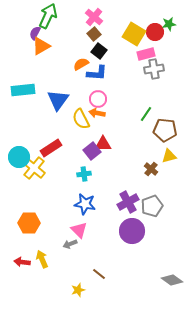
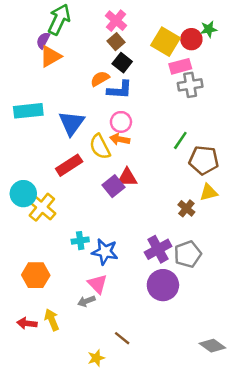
red rectangle: (51, 148) -> (69, 165), moved
cyan cross: (84, 174) -> (80, 241), moved

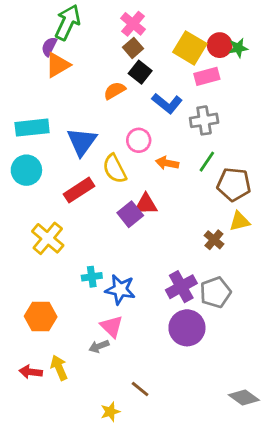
green star: (209, 29) -> (238, 48), moved
gray cross: (190, 85) -> (204, 120), moved
blue L-shape: (120, 90) -> (167, 103), moved, turned 35
orange arrow: (120, 139) -> (167, 163), moved
cyan circle: (23, 194) -> (26, 170), moved

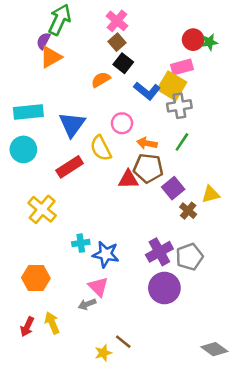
yellow square: (190, 48) -> (172, 86), moved
brown pentagon: (234, 184) -> (148, 168), moved
purple square: (130, 214) -> (173, 188), moved
red arrow: (31, 372) -> (27, 327), turned -72
yellow star: (110, 412) -> (103, 353), moved

